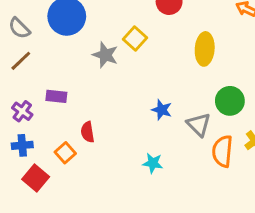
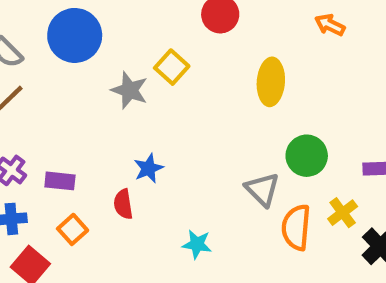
purple rectangle: (56, 96) -> (60, 181), moved
blue star: (162, 110) -> (148, 168), moved, turned 30
red semicircle: (88, 132) -> (123, 204), moved

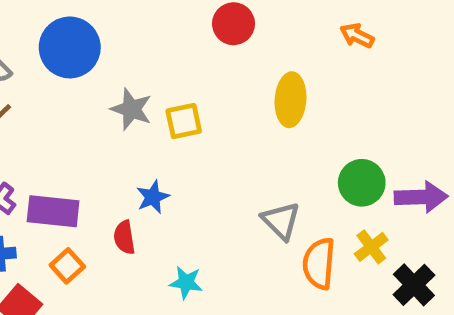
yellow square: (172, 67) -> (184, 121), moved, turned 36
green circle: (307, 156) -> (362, 183), moved
purple rectangle: (60, 181) -> (53, 211), size x1.5
cyan star: (197, 244) -> (186, 282), moved

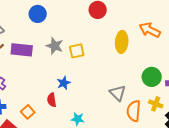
orange arrow: (357, 36) -> (150, 30), moved, size x1.5
blue circle: (70, 47) -> (38, 14), moved, size x0.7
purple rectangle: (53, 211) -> (22, 50), moved
yellow cross: (371, 247) -> (156, 104), turned -32

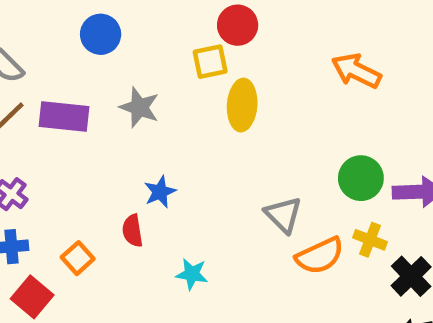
yellow ellipse: (122, 42) -> (242, 105), moved
yellow square: (77, 51) -> (210, 62), moved
orange semicircle: (134, 111) -> (320, 256), turned -120

